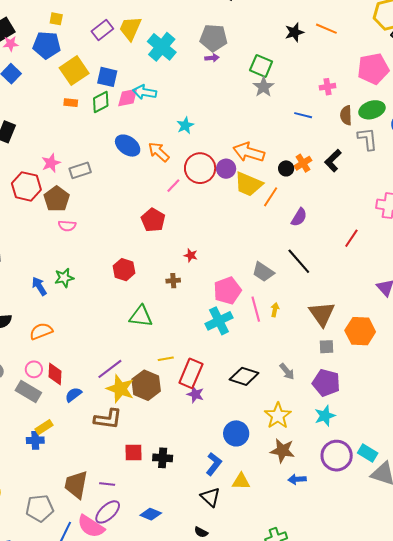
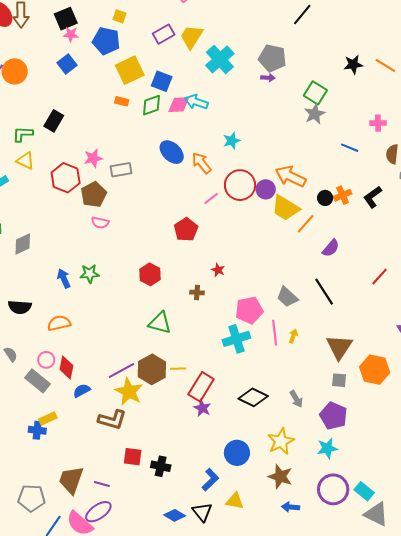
brown hexagon: (146, 385) -> (152, 369), moved
blue diamond: (151, 514) -> (175, 515), moved

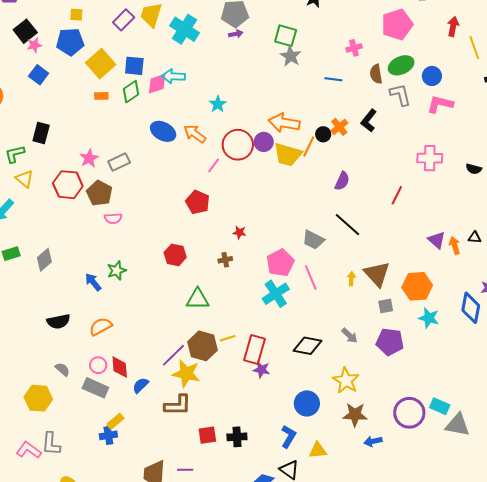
yellow triangle: (25, 161) -> (24, 179), turned 30
orange line: (306, 224) -> (309, 146), moved
yellow arrow: (293, 336) -> (351, 279), moved
cyan star: (327, 448) -> (429, 318), moved, turned -30

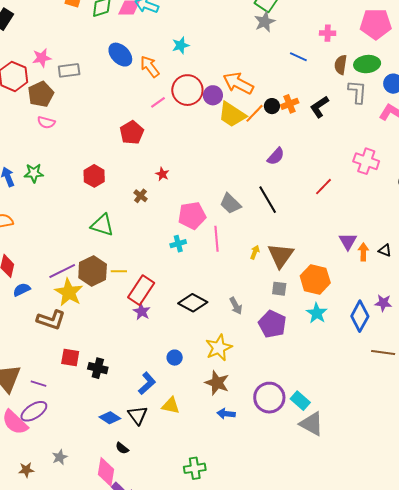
brown cross: (225, 260) -> (141, 196), turned 32
cyan cross: (276, 294) -> (178, 244), size x0.6
blue circle: (307, 403) -> (175, 358), size x0.6

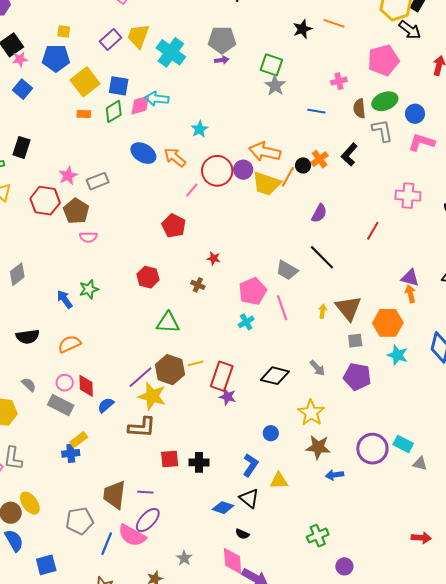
purple triangle: (348, 241) -> (410, 278), turned -30
orange arrow: (363, 252) -> (410, 294), moved
gray triangle: (312, 424) -> (420, 464), size x0.6

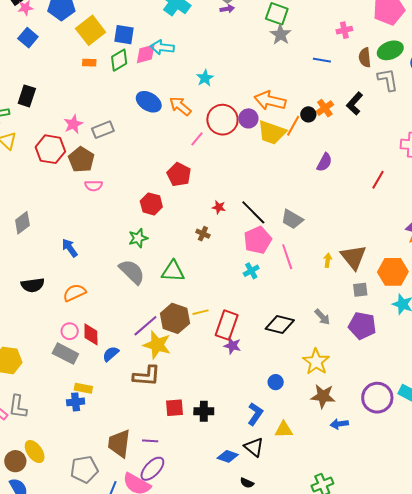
black line: (322, 257) -> (253, 212), moved
red hexagon: (148, 277) -> (151, 204), moved
green star: (89, 289) -> (138, 238), moved
gray semicircle: (29, 385) -> (132, 272), moved, size x1.8
yellow rectangle: (79, 440) -> (83, 388), turned 48

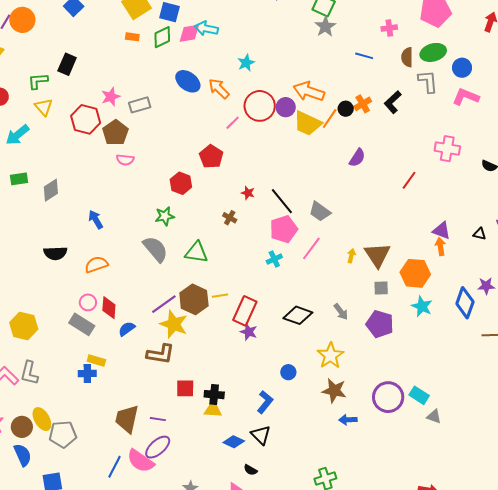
pink line: (287, 257) -> (311, 248), turned 50
yellow triangle: (284, 430) -> (213, 410), moved
gray pentagon: (84, 469) -> (63, 434), moved

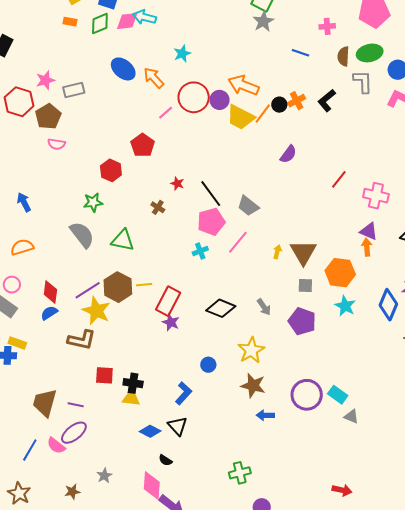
pink cross: (447, 149) -> (376, 196), moved
red diamond: (109, 308) -> (50, 292), moved
pink semicircle: (141, 461) -> (56, 446), size x0.7

